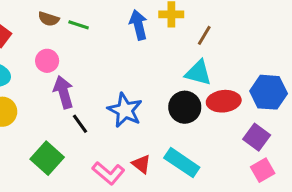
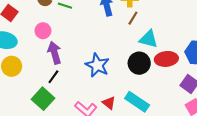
brown line: (204, 35) -> (133, 18), moved
black line: (80, 124) -> (53, 77), moved, turned 72

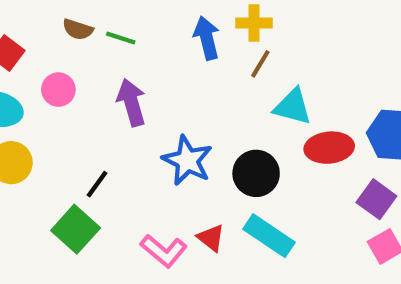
pink circle: (43, 31) -> (58, 90), moved
purple arrow: (54, 53) -> (131, 102), moved
black circle: (139, 63) -> (256, 173), moved

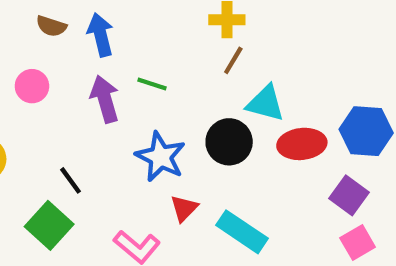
green line: (121, 38) -> (152, 84), moved
blue arrow: (207, 38) -> (101, 35), moved
black circle: (256, 173) -> (229, 142), moved
black line: (97, 184) -> (71, 180), turned -72
red triangle: (211, 238) -> (184, 208), moved, turned 36

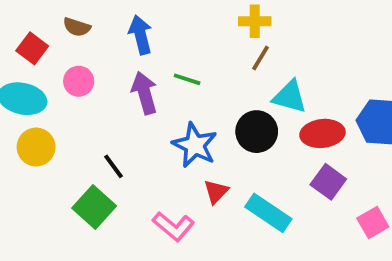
brown semicircle: (51, 26) -> (77, 27), moved
purple square: (349, 195) -> (328, 182), moved

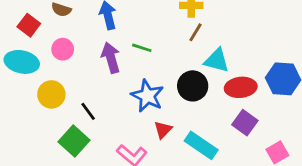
yellow circle: (36, 147) -> (51, 94), moved

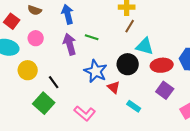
red triangle: (163, 130) -> (114, 87), moved, turned -32
cyan rectangle: (201, 145) -> (134, 106), size x0.6

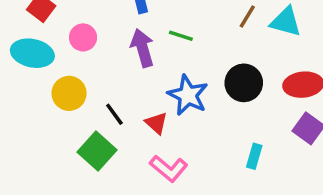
cyan triangle: (145, 46) -> (286, 22), moved
red triangle: (114, 87) -> (156, 123), moved
cyan rectangle: (134, 106) -> (254, 156), turned 72

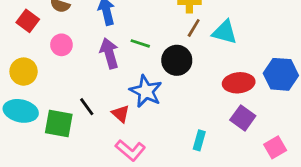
cyan ellipse: (32, 53) -> (21, 111), moved
black circle: (244, 83) -> (177, 60), moved
yellow circle: (69, 93) -> (24, 72), moved
green square: (97, 151) -> (59, 124), moved, turned -32

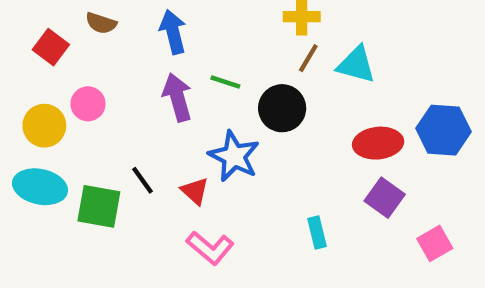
pink circle: (61, 45) -> (88, 104), moved
cyan rectangle: (199, 140) -> (317, 233), turned -30

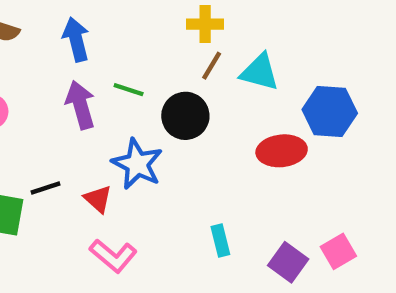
blue hexagon: (443, 130) -> (330, 111), moved
black line: (142, 180) -> (45, 188), turned -72
purple square: (385, 198) -> (288, 262), moved

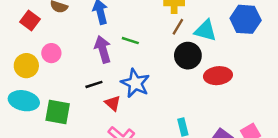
blue hexagon: (330, 111) -> (246, 19), moved
black circle: (185, 116) -> (188, 56), moved
black line: (45, 188) -> (94, 84), moved

